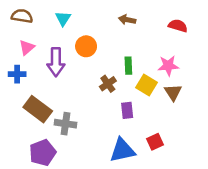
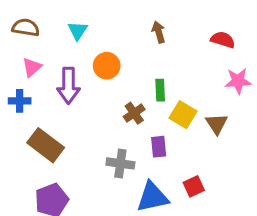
brown arrow: (127, 20) -> (159, 32), turned 63
pink star: (168, 66) -> (238, 81), moved
gray cross: (65, 124) -> (120, 163), moved

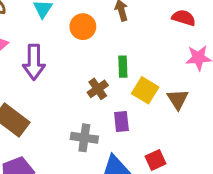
orange circle: (107, 66) -> (83, 27), moved

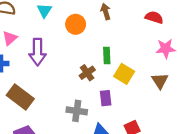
brown triangle: (178, 99) -> (160, 81), moved

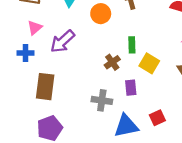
purple arrow: (38, 52) -> (62, 41), turned 48
brown rectangle: (20, 97) -> (45, 87), turned 60

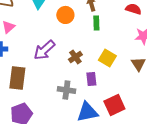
purple arrow: (62, 41) -> (44, 50), moved
green rectangle: (132, 45) -> (96, 23), moved
red square: (157, 118) -> (114, 105), size x1.5

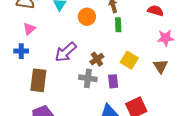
gray cross: (66, 90) -> (88, 78), moved

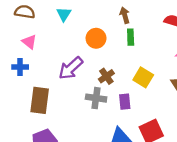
orange circle: (87, 17) -> (96, 38), moved
pink triangle: (29, 29) -> (29, 42), turned -40

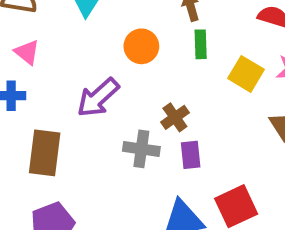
brown cross: (106, 76) -> (175, 117), moved
yellow square: (143, 77) -> (246, 74), moved

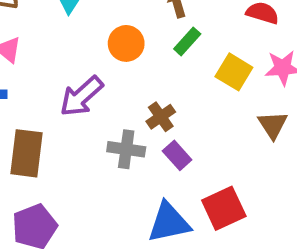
green rectangle: (201, 44) -> (187, 41), turned 44
purple rectangle: (191, 155) -> (177, 155), turned -36

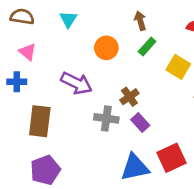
purple arrow: (81, 96) -> (76, 83), turned -112

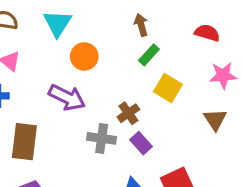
cyan triangle: (68, 19) -> (57, 23), size x1.4
orange circle: (106, 48) -> (84, 56), moved
yellow square: (178, 67) -> (168, 88), moved

